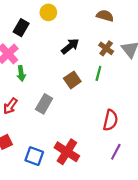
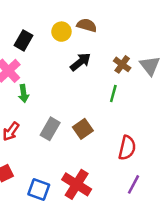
yellow circle: (48, 12) -> (61, 32), moved
brown semicircle: (105, 16) -> (87, 25), moved
brown square: (72, 80) -> (83, 129), moved

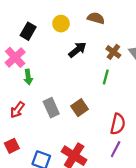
brown semicircle: (87, 25) -> (96, 18), moved
gray rectangle: (50, 129) -> (51, 108), turned -54
purple line: (133, 184) -> (116, 149), moved

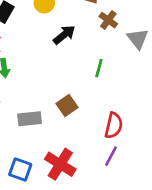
brown cross: (113, 52) -> (108, 20), moved
gray rectangle: (51, 108) -> (30, 119), moved, turned -72

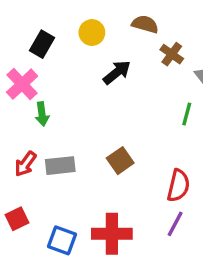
green line: (99, 68) -> (187, 114), moved
gray rectangle: (30, 119) -> (60, 166), moved
red cross: (60, 164) -> (112, 234), turned -32

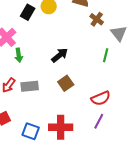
black rectangle: (42, 44) -> (28, 12), moved
black arrow: (117, 72) -> (60, 55), moved
red semicircle: (178, 186) -> (101, 98), turned 54

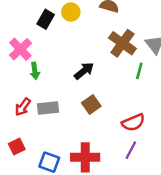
brown cross: (97, 19) -> (122, 43), moved, size x1.6

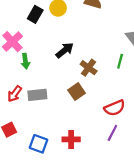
brown cross: (122, 43) -> (89, 68), moved, size x0.7
black arrow: (84, 71) -> (65, 50), moved
red cross: (85, 157) -> (71, 139), size x0.7

